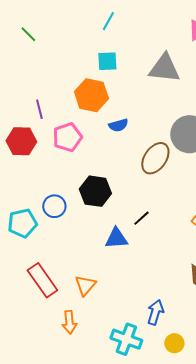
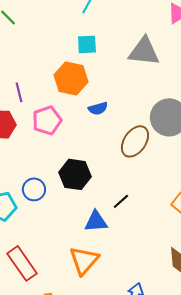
orange triangle: (85, 285) -> (84, 260), moved, size x1.4

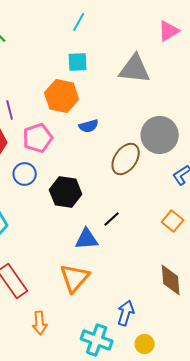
blue circle: (34, 189) -> (25, 174), moved

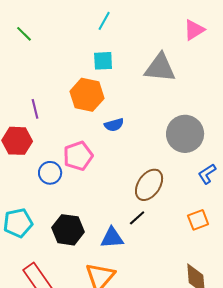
pink pentagon: (38, 138) -> (78, 156), moved
brown ellipse: (126, 159) -> (149, 185), moved
black hexagon: (66, 192) -> (68, 230), moved
orange square: (173, 221) -> (198, 220), turned 30

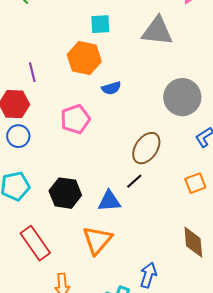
blue circle: (50, 173) -> (18, 136), moved

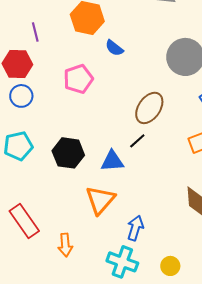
blue semicircle: (111, 88) -> (114, 48), turned 54
red rectangle: (35, 243) -> (24, 221), moved
blue arrow: (148, 275) -> (135, 228), moved

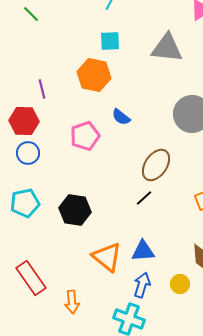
blue semicircle: (114, 48) -> (121, 117), moved
blue triangle: (112, 161) -> (143, 251), moved
orange triangle: (100, 200) -> (107, 257), turned -32
yellow circle: (170, 266) -> (180, 284), moved

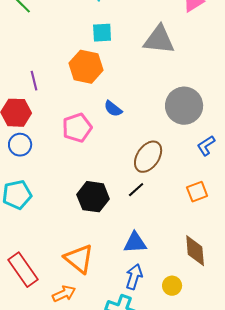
black hexagon: (75, 210) -> (93, 197), moved
orange triangle: (107, 257) -> (79, 259), moved
yellow circle: (180, 284) -> (172, 286), moved
orange arrow: (72, 302) -> (64, 294), turned -110

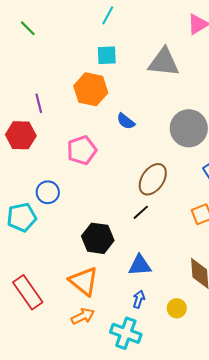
blue semicircle: (113, 109) -> (126, 121), moved
blue circle: (20, 145) -> (48, 192), moved
black hexagon: (93, 197) -> (98, 238), moved
blue arrow: (134, 277) -> (139, 299), size x0.7
orange arrow: (64, 294) -> (83, 316), moved

